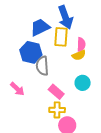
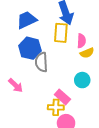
blue trapezoid: (40, 27) -> (27, 20), moved
yellow semicircle: (79, 55) -> (87, 53), moved
pink rectangle: (56, 92) -> (62, 97), moved

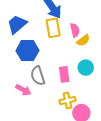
gray semicircle: (41, 62) -> (38, 76), moved
pink rectangle: (62, 97) -> (64, 74), moved, turned 56

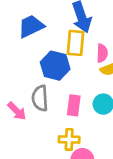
blue hexagon: (27, 51) -> (55, 66), moved

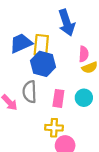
blue trapezoid: (31, 26) -> (21, 43), moved
yellow rectangle: (75, 43) -> (41, 45), moved

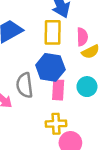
yellow rectangle: (41, 45) -> (53, 32), moved
blue hexagon: (43, 64) -> (50, 67), moved

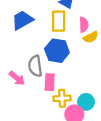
cyan circle: (87, 87) -> (86, 102), moved
pink rectangle: (58, 90) -> (50, 82), moved

